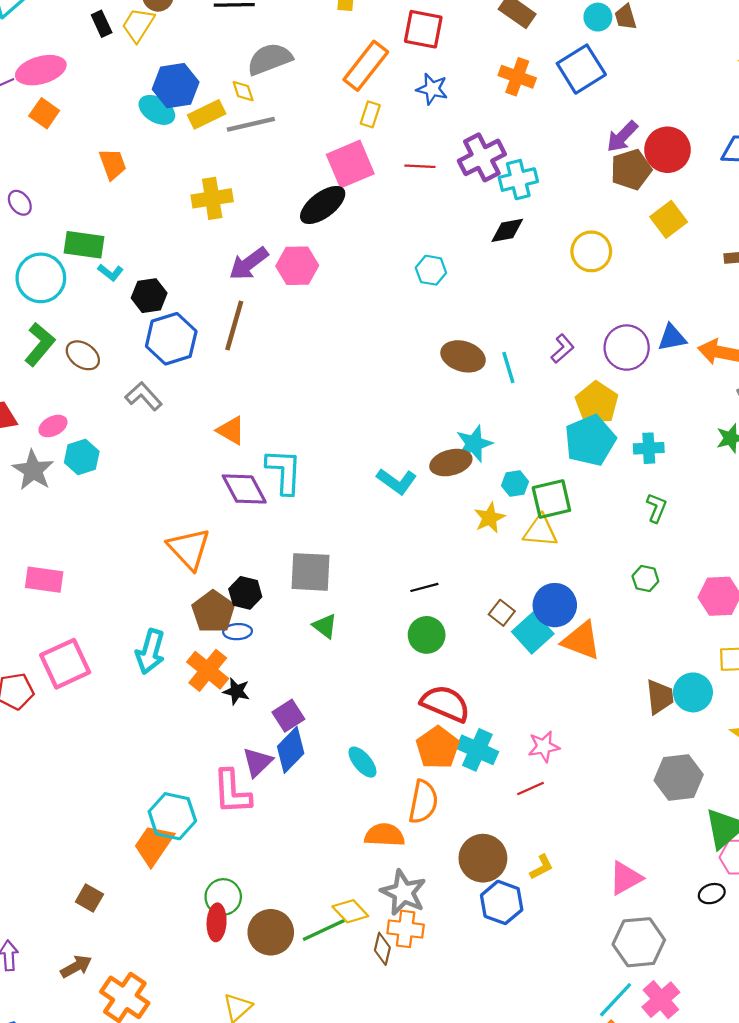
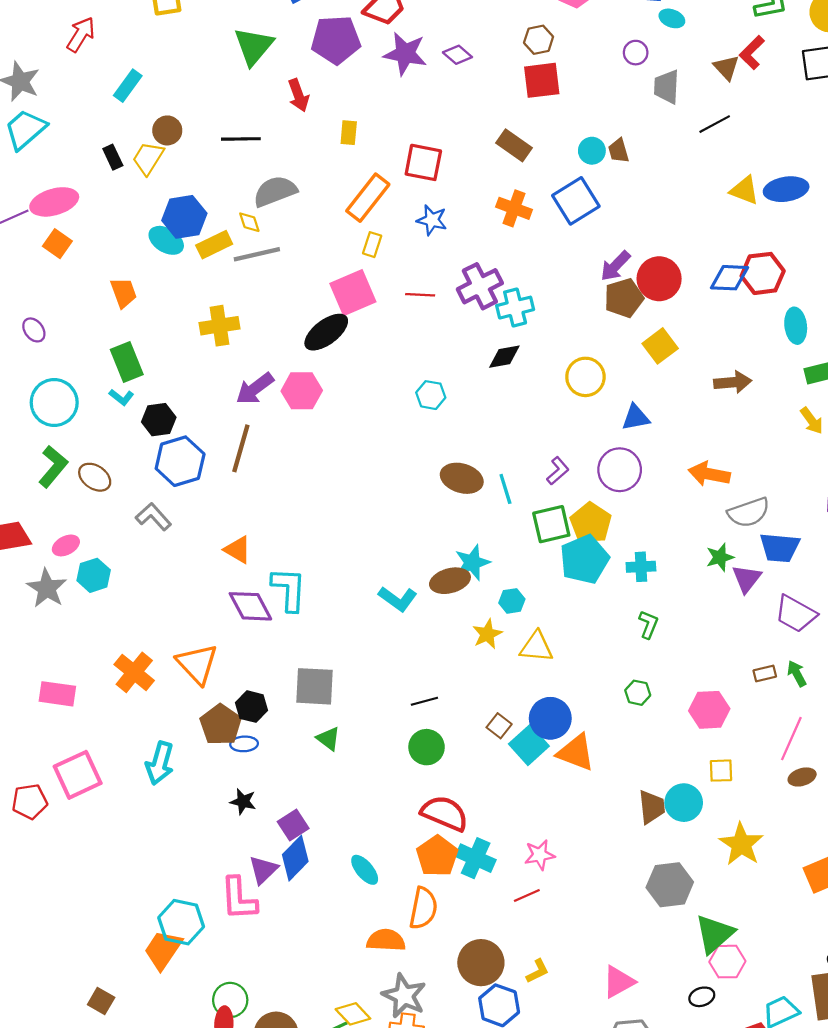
green rectangle: (84, 245) -> (127, 362), moved, turned 60
blue triangle: (672, 338) -> (636, 417), moved
green square: (551, 499) -> (551, 524), moved
orange cross: (208, 670) -> (134, 672), moved

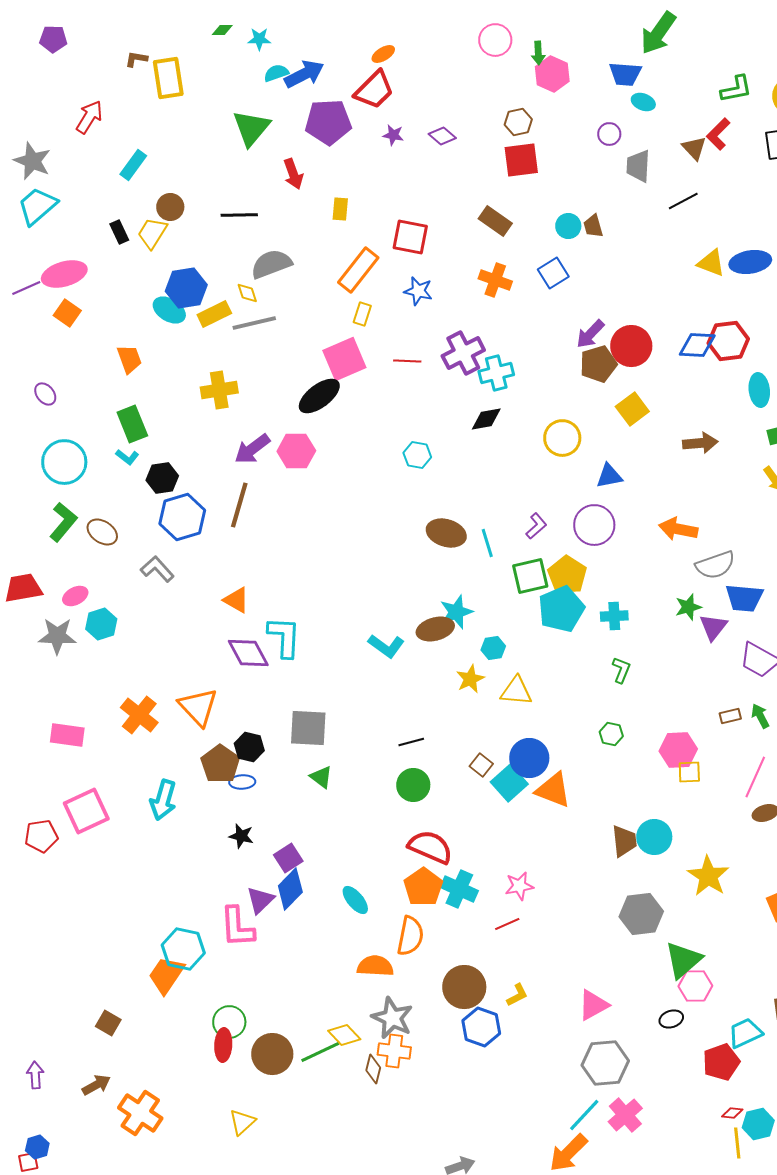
purple star: (405, 54) -> (393, 135), size x0.5
blue square: (576, 201) -> (553, 273), size x0.7
gray star: (47, 588) -> (57, 636), turned -30
yellow square: (721, 771) -> (689, 772), moved

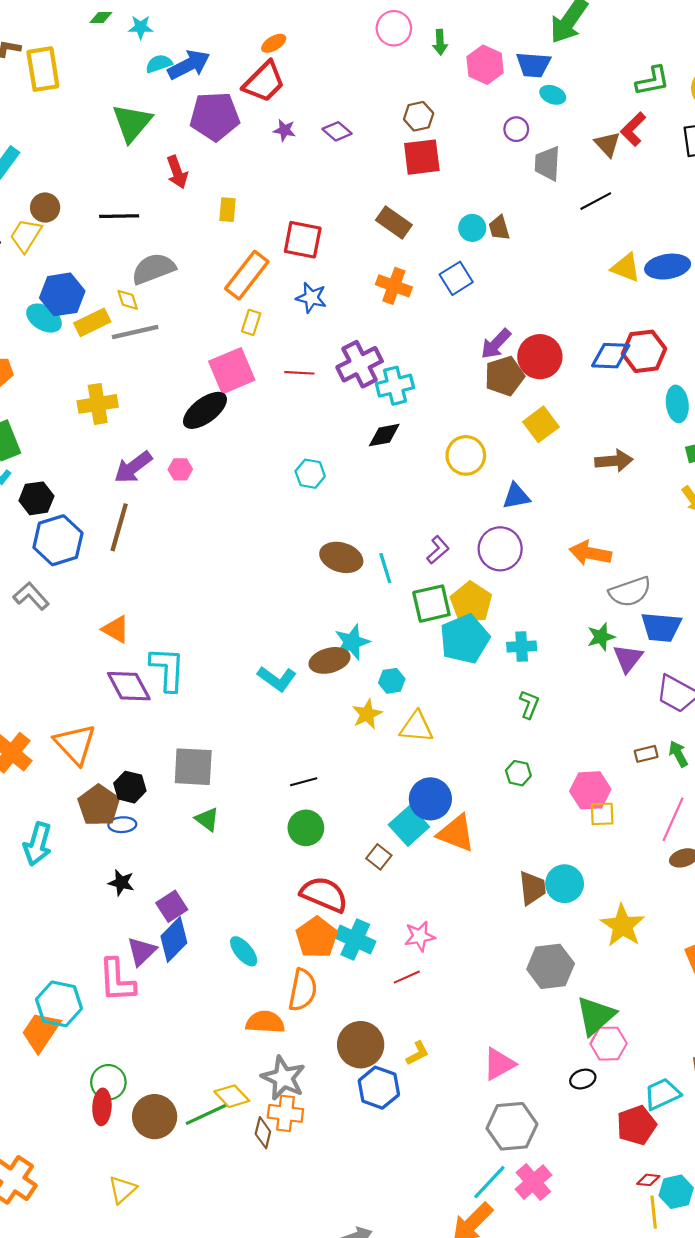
pink hexagon: (552, 74) -> (485, 65), moved
pink hexagon: (296, 451) -> (180, 469), size x0.6
brown square: (481, 765) -> (379, 857), moved

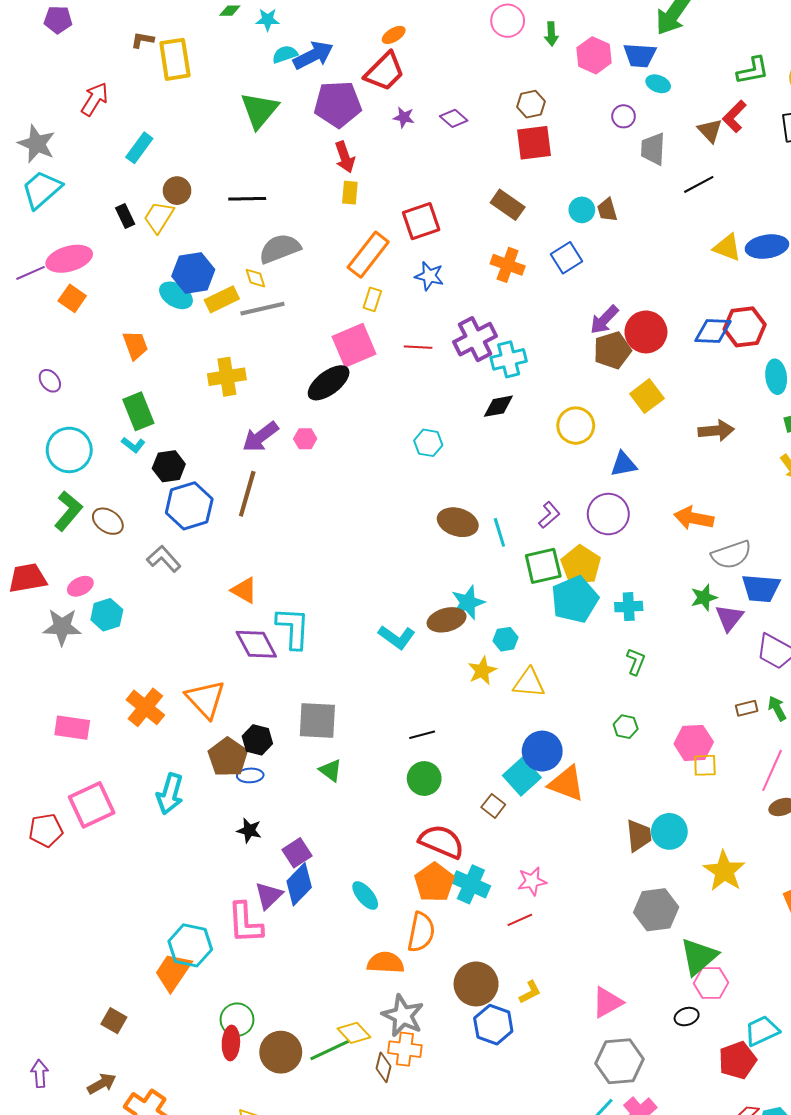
red arrow: (177, 172) -> (345, 157), moved
red square: (303, 240) -> (421, 221), turned -30

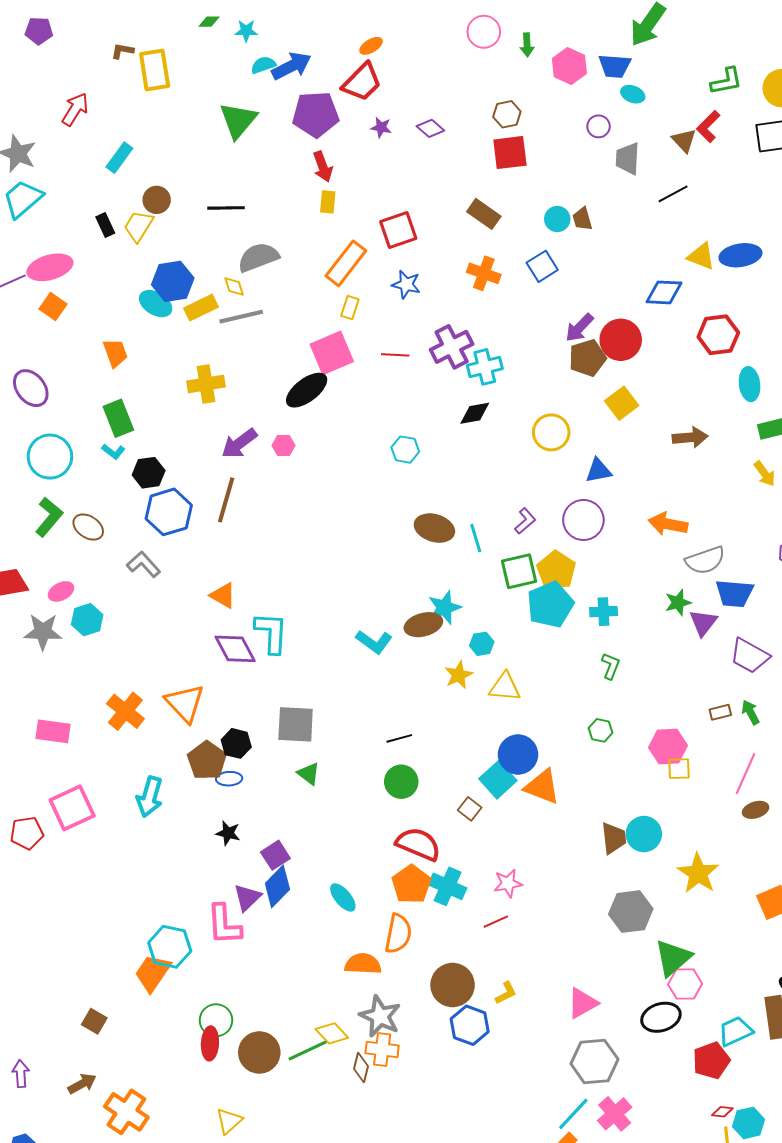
blue diamond: (713, 331) -> (664, 292), moved
purple ellipse: (50, 381) -> (31, 388), size x1.6
black ellipse: (687, 1017) -> (661, 1017), size x1.6

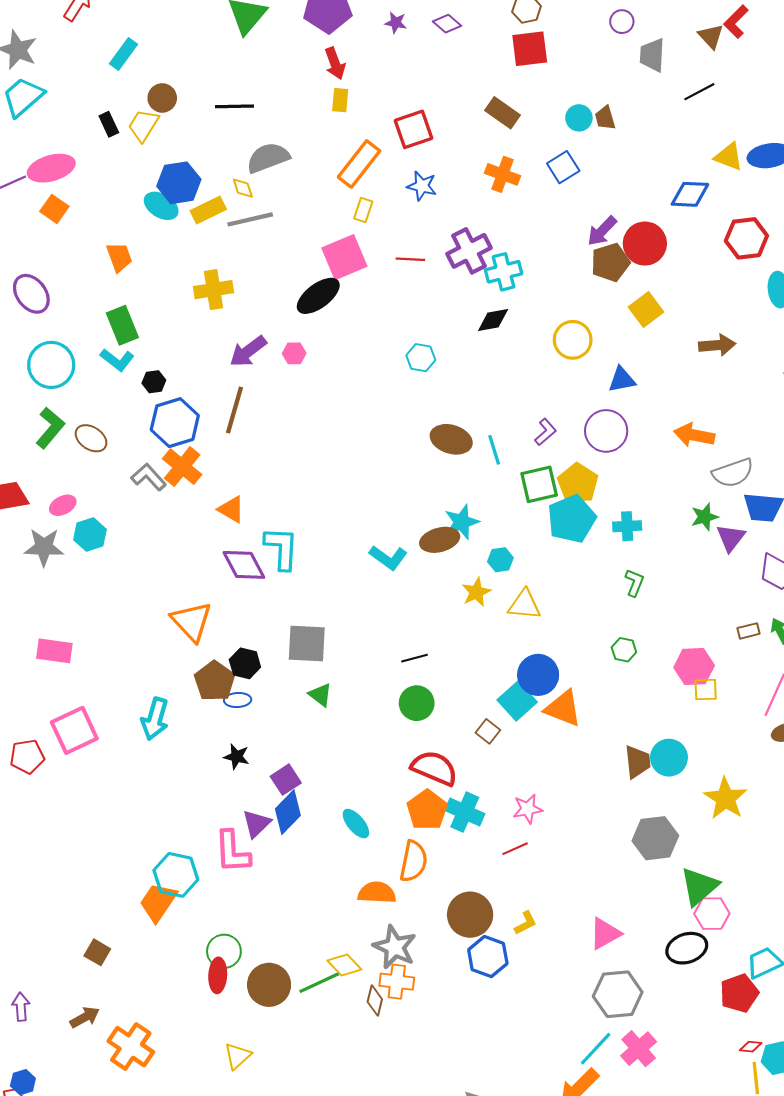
cyan L-shape: (113, 452) -> (117, 360), size x1.4
black hexagon: (149, 473) -> (154, 382), size x0.7
orange cross: (125, 711) -> (182, 467), moved

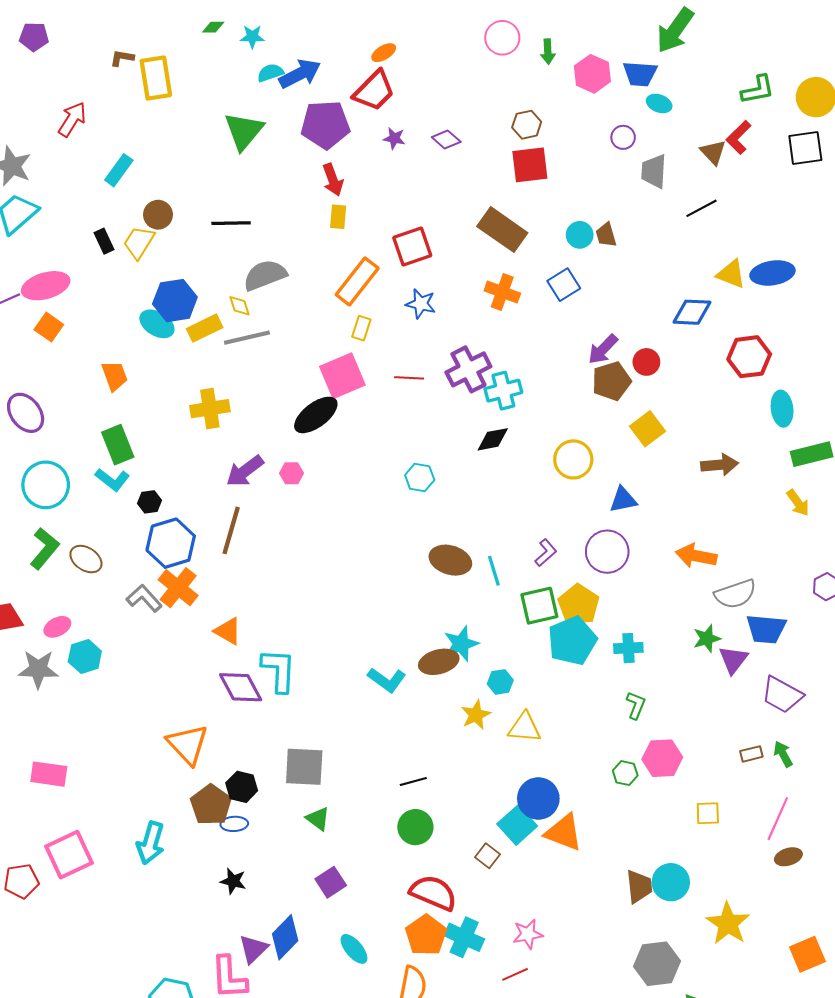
brown rectangle: (502, 113) -> (502, 230), size x1.4
red circle: (645, 244) -> (646, 362), size x0.6
pink hexagon: (694, 667) -> (662, 758), moved
purple square: (286, 780) -> (331, 882), moved

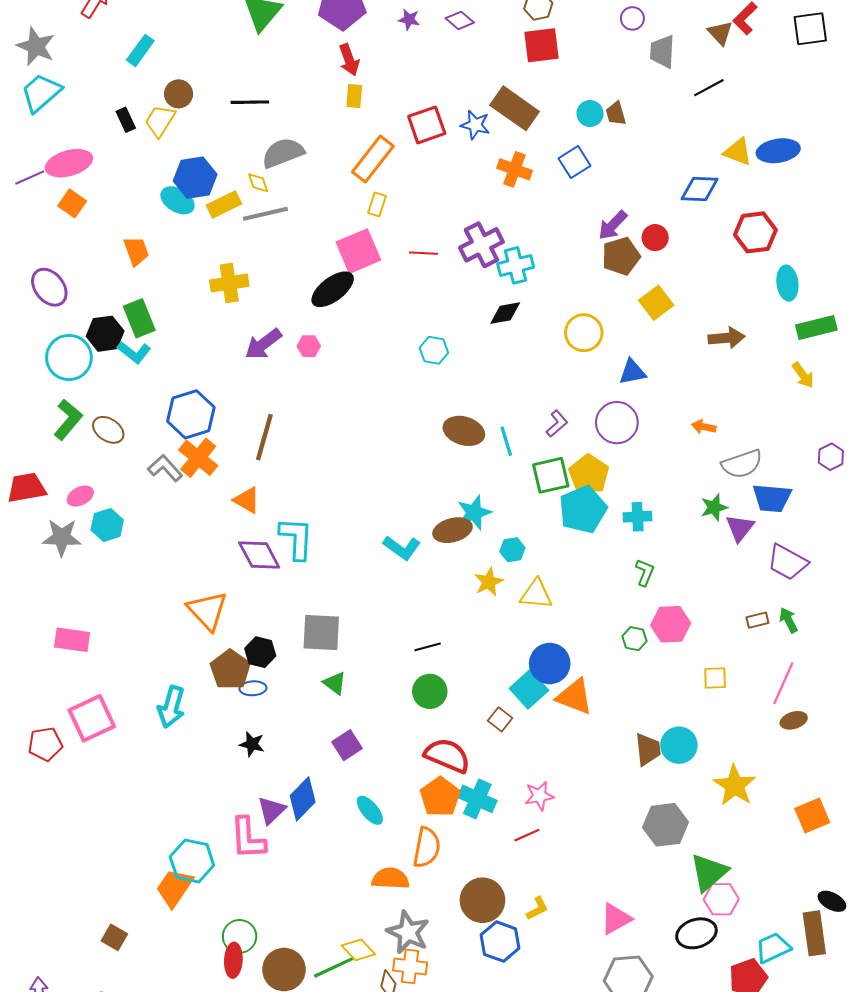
blue star: (421, 304) -> (475, 125), moved
black hexagon: (149, 502) -> (105, 334), moved, size x1.6
brown line: (231, 530) -> (264, 437), moved
orange arrow: (696, 556) -> (704, 427), size x0.6

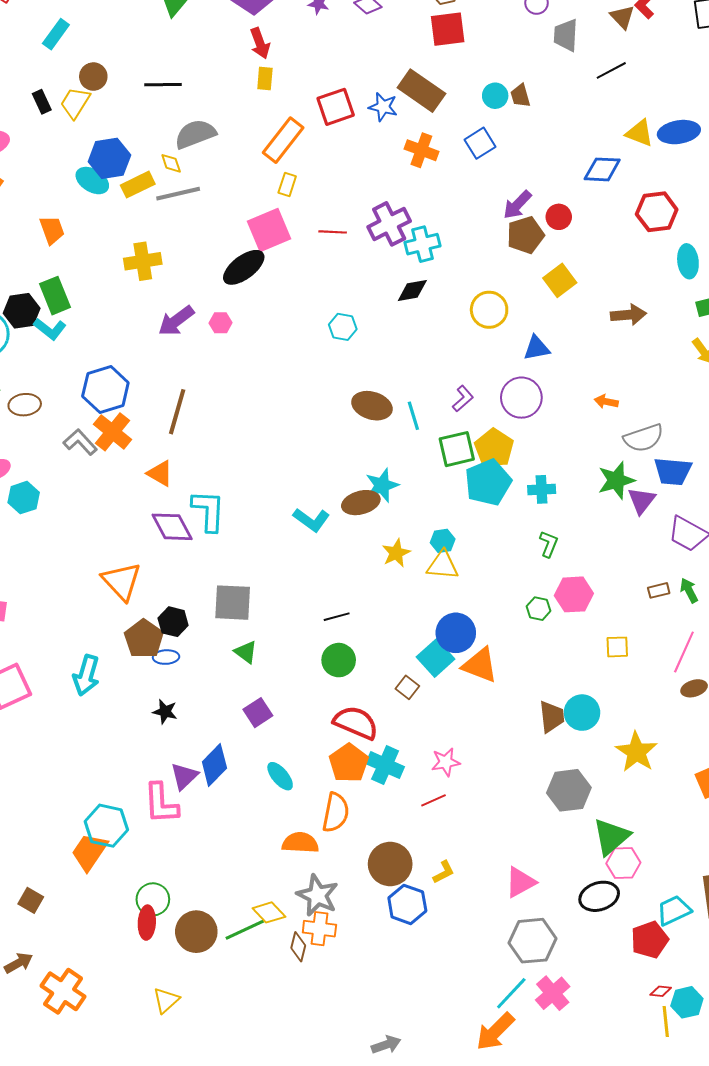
brown ellipse: (108, 430) -> (25, 405), turned -40
green star: (714, 507) -> (616, 480), size x1.4
cyan hexagon: (512, 550) -> (443, 541), moved

